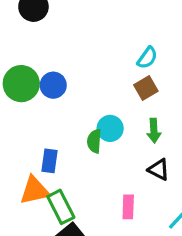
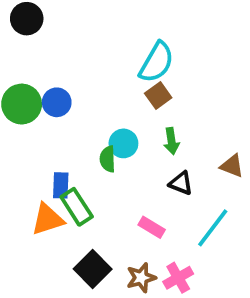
cyan semicircle: (147, 58) -> (157, 62), size x1.6
green rectangle: (61, 207) -> (77, 207), moved
pink rectangle: (128, 207) -> (152, 227), turned -55

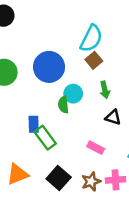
blue circle: (57, 102) -> (49, 67), moved, size x1.6
orange triangle: (48, 219) -> (17, 174), moved
pink cross: (178, 278) -> (116, 180), turned 30

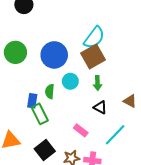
brown square: (94, 60) -> (93, 56), size x1.6
green semicircle: (63, 105) -> (50, 91), moved

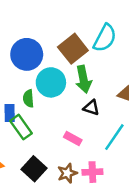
cyan semicircle: (94, 38) -> (105, 38), moved
cyan circle: (70, 81) -> (51, 82), size x1.5
green arrow: (98, 83) -> (84, 79), size x1.5

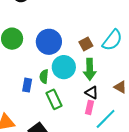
brown square: (73, 49) -> (86, 44), size x0.6
green rectangle: (21, 127) -> (54, 99), moved
pink rectangle: (73, 139) -> (89, 107), moved, turned 64

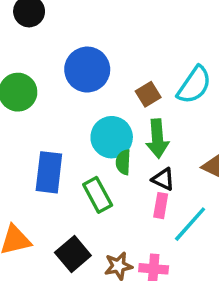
blue circle: (49, 42) -> (87, 70), moved
green semicircle: (44, 76) -> (123, 162), moved
blue rectangle: (27, 85) -> (49, 172), size x1.6

